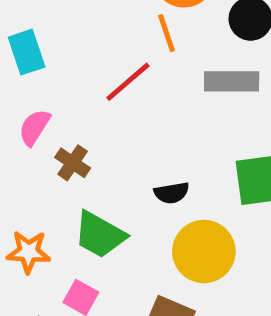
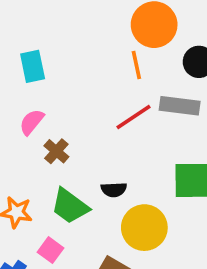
red line: (128, 82) -> (134, 117), moved
black semicircle: (172, 193) -> (114, 190), moved

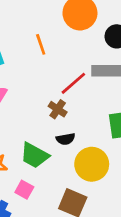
orange line: (136, 65) -> (41, 44), moved
brown cross: (56, 151) -> (58, 109), moved

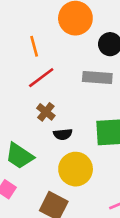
red line: (73, 83) -> (41, 78), moved
black semicircle: (66, 139) -> (63, 134), moved

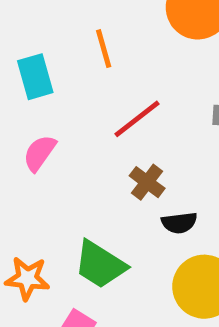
orange line: (34, 46) -> (104, 49), moved

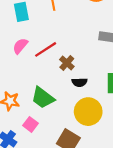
red line: (137, 119) -> (46, 49), moved

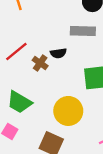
black semicircle: (80, 82) -> (58, 53), moved

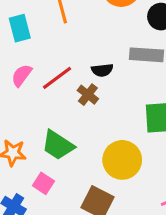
black semicircle: (58, 53) -> (102, 70), moved

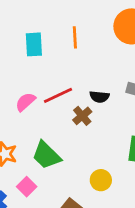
pink semicircle: (22, 75) -> (25, 102), moved
yellow circle: (122, 160) -> (101, 180), size x0.6

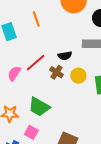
yellow circle: (101, 180) -> (78, 76), moved

